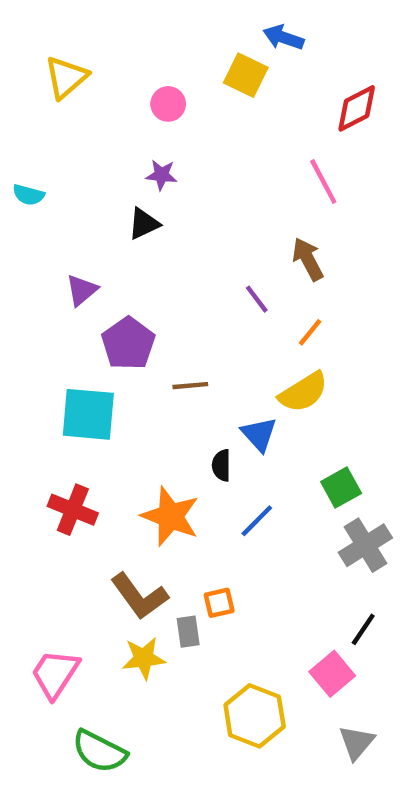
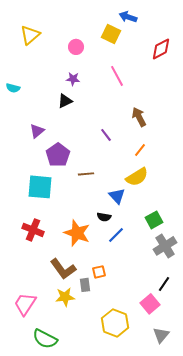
pink line: (323, 182) -> (117, 76), moved
purple line: (257, 299) -> (106, 135), moved
black semicircle: (221, 465) -> (104, 217), moved, turned -80

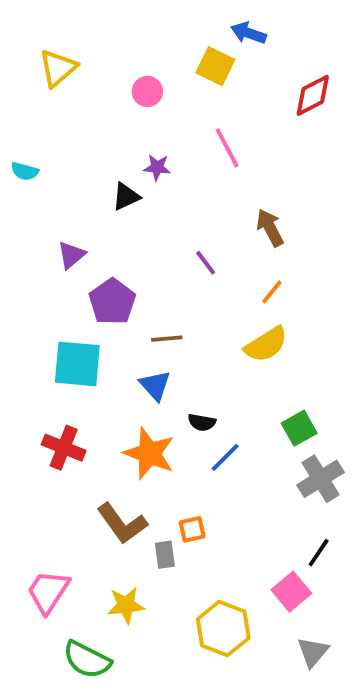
purple star: (73, 79) -> (157, 167), moved
blue triangle: (117, 196) -> (155, 385), moved
yellow star: (65, 297) -> (126, 605), moved

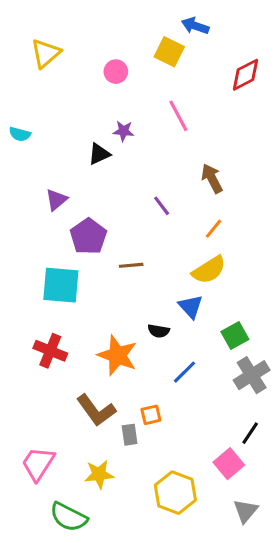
blue triangle: (155, 385) -> (191, 307), moved
blue line: (225, 457) -> (184, 372), moved

